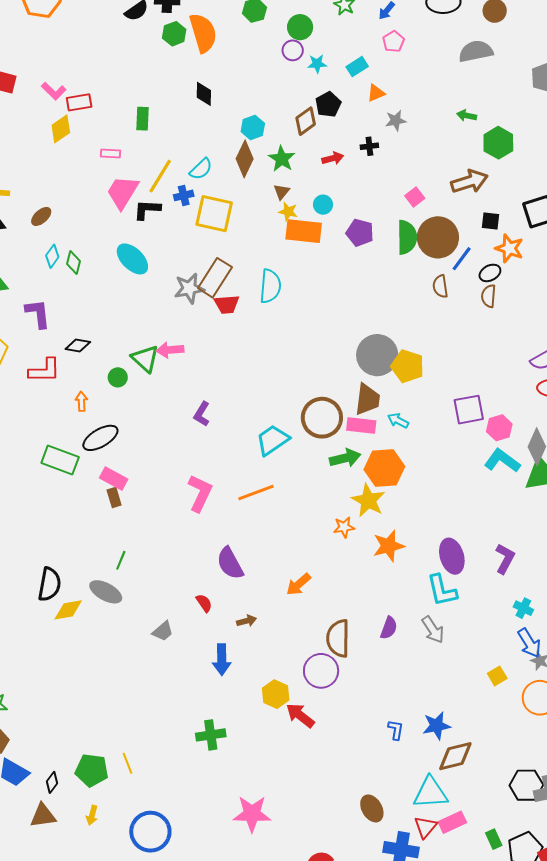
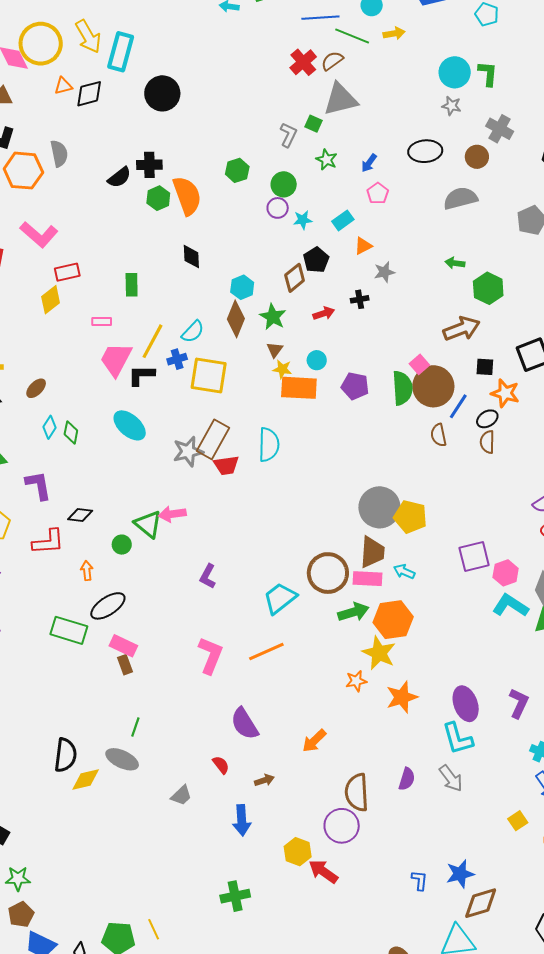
pink L-shape: (54, 91) -> (39, 234), moved, size x1.5
pink square: (415, 197) -> (419, 364), moved

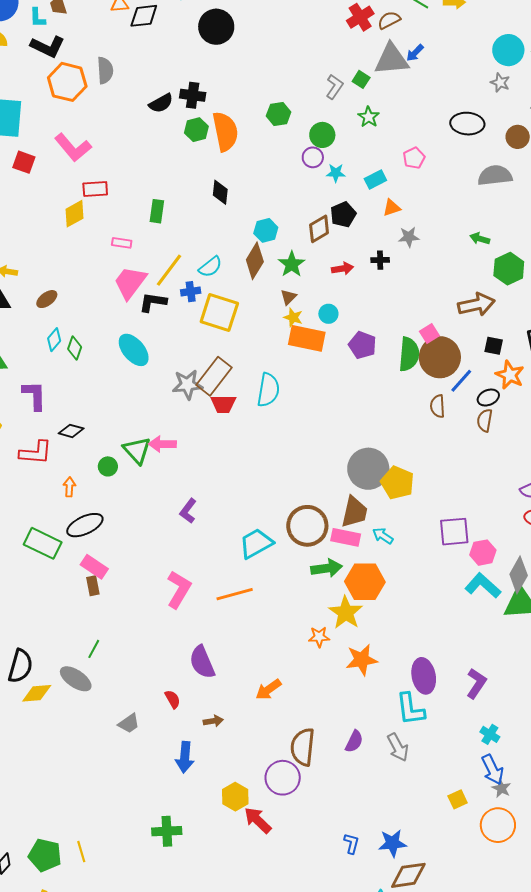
blue arrow: (369, 163) -> (415, 53), moved

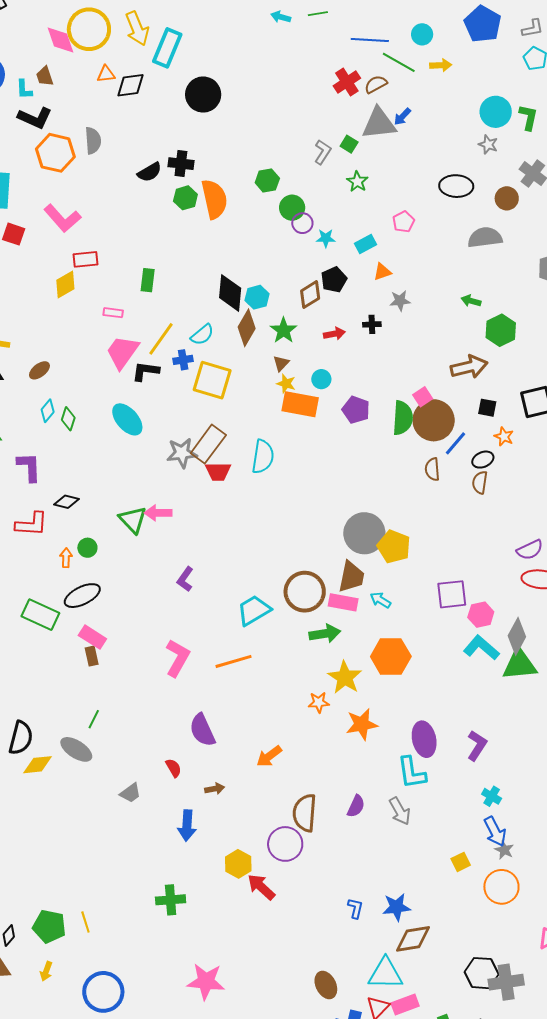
green circle: (322, 135) -> (292, 208), moved
black diamond: (220, 192) -> (230, 293), moved, size x1.5
orange star: (510, 375) -> (504, 436), size x0.7
green circle: (108, 466) -> (87, 548), moved
orange hexagon: (365, 582) -> (391, 657), moved

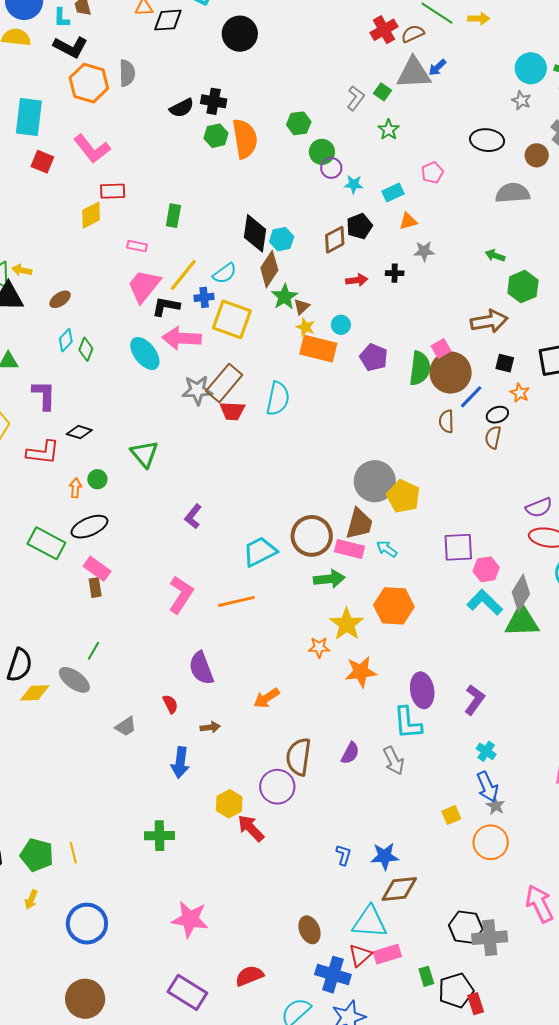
green star: (284, 330) -> (285, 297), moved
pink arrow: (158, 513) -> (182, 338), moved, size x1.4

